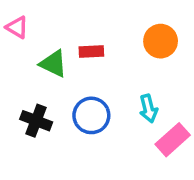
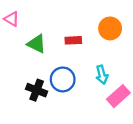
red rectangle: (91, 51) -> (73, 40), moved
black cross: (36, 121) -> (37, 90), moved

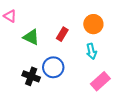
red rectangle: (73, 40) -> (62, 34), turned -56
cyan arrow: (102, 75) -> (91, 51), moved

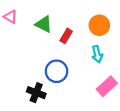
green triangle: (31, 37) -> (44, 24), moved
black cross: (31, 76) -> (36, 93), moved

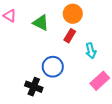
orange circle: (99, 25) -> (73, 14), moved
red rectangle: (66, 36) -> (70, 36), moved

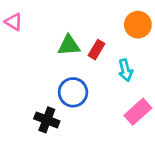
orange circle: (73, 14) -> (138, 25), moved
green triangle: (41, 23) -> (69, 45), moved, turned -30

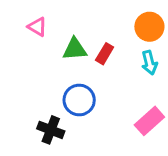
pink triangle: (14, 22) -> (37, 27), moved
cyan arrow: (125, 70) -> (149, 63), moved

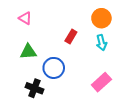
green triangle: (75, 49) -> (28, 52), moved

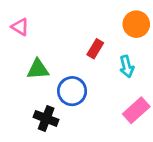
pink triangle: (25, 18) -> (20, 27), moved
cyan arrow: (101, 43) -> (127, 67), moved

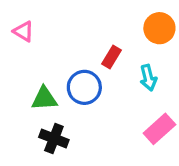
green triangle: (38, 69) -> (44, 99), moved
blue circle: (72, 91) -> (84, 87), moved

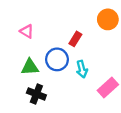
pink triangle: (24, 31) -> (27, 31), moved
cyan arrow: (148, 78) -> (82, 69), moved

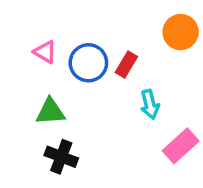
blue circle: (57, 59) -> (88, 63), moved
cyan arrow: (82, 69) -> (150, 104), moved

